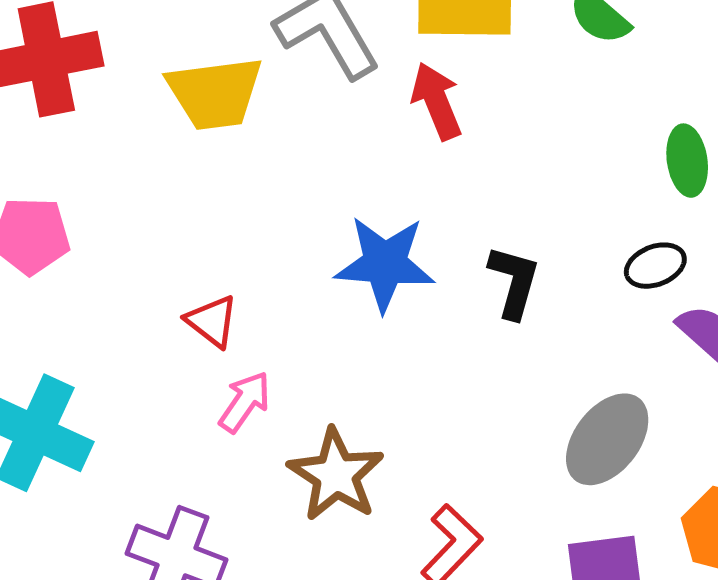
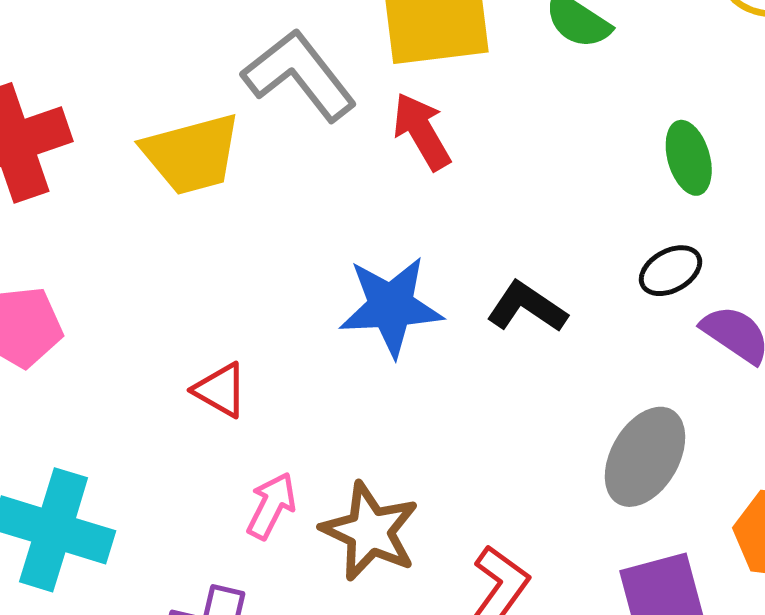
black L-shape: (514, 282) -> (527, 307), turned -64
pink arrow: (245, 402) -> (271, 506), moved

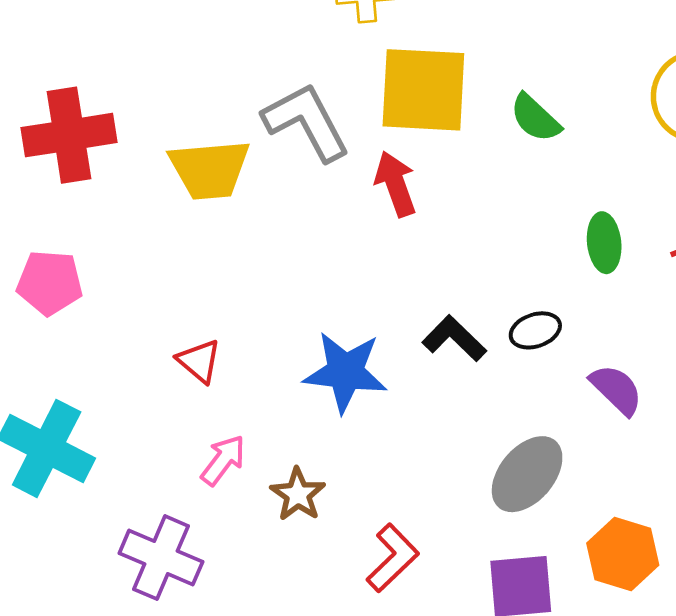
black ellipse: (670, 271) -> (535, 330), moved
blue star: (391, 306) -> (345, 372), moved
brown star: (370, 531) -> (298, 494), size x0.7

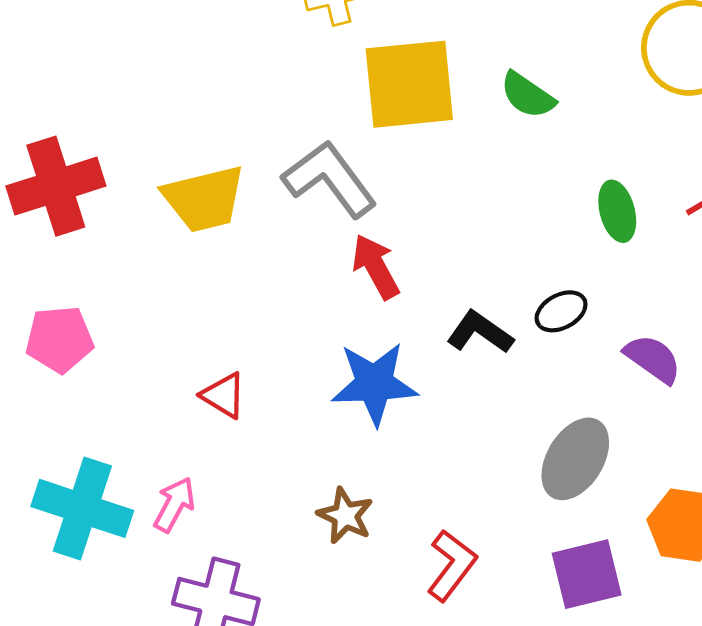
gray L-shape: (306, 122) -> (330, 179), moved
red arrow: (396, 184) -> (376, 267), moved
pink arrow: (223, 460) -> (174, 505), moved

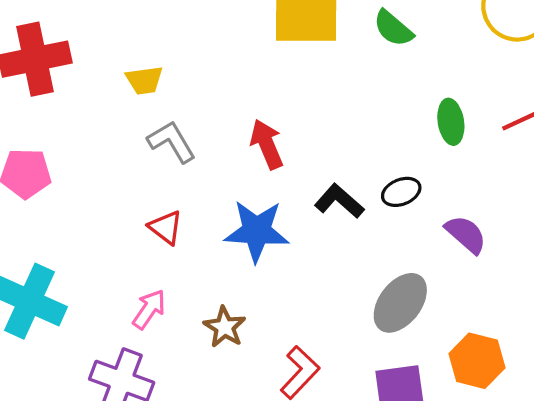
gray L-shape: (330, 179) -> (172, 142), moved, size x0.7
yellow trapezoid: (204, 199) -> (144, 80), size x0.6
red triangle: (224, 395) -> (166, 227), moved
pink arrow: (174, 505) -> (149, 309), moved

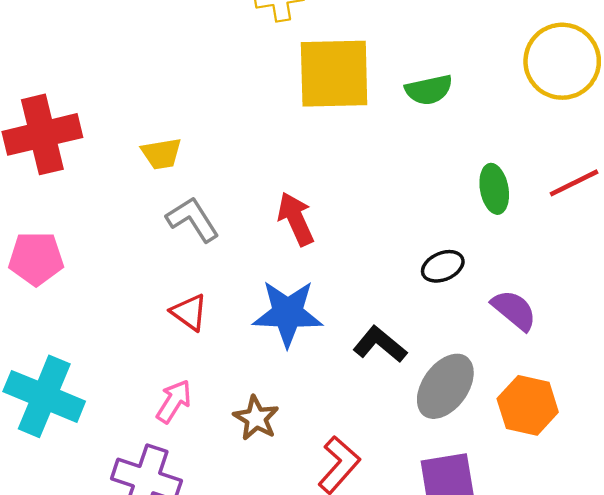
green semicircle: (393, 28) -> (429, 90), turned -51
black L-shape: (339, 201) -> (380, 344), moved
orange hexagon: (477, 361) -> (528, 405), moved

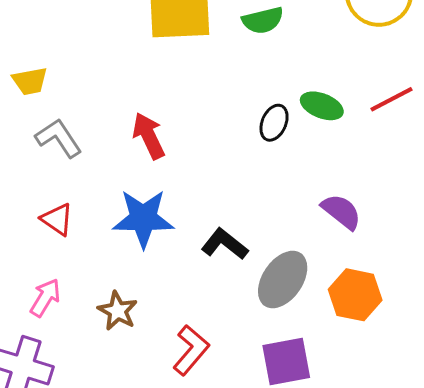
green ellipse: (494, 189) -> (322, 106), turned -57
black ellipse: (443, 266) -> (274, 123), moved, turned -42

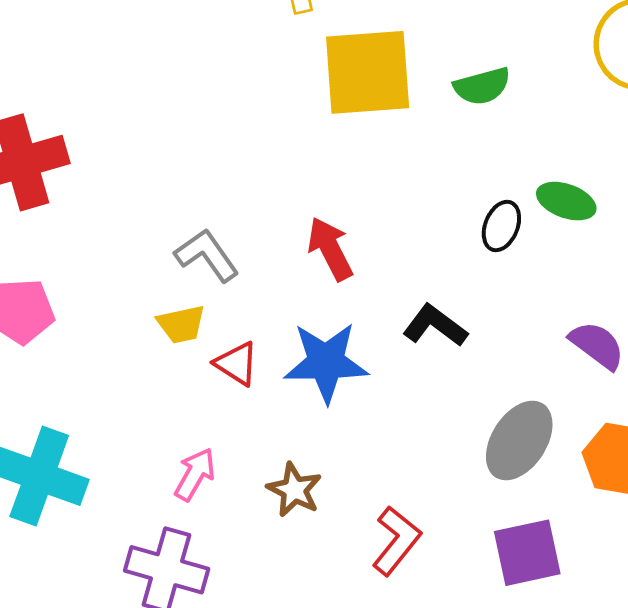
yellow trapezoid: (30, 81) -> (181, 324), moved
red triangle: (57, 219) -> (237, 364), moved
black L-shape: (225, 244) -> (435, 326), moved

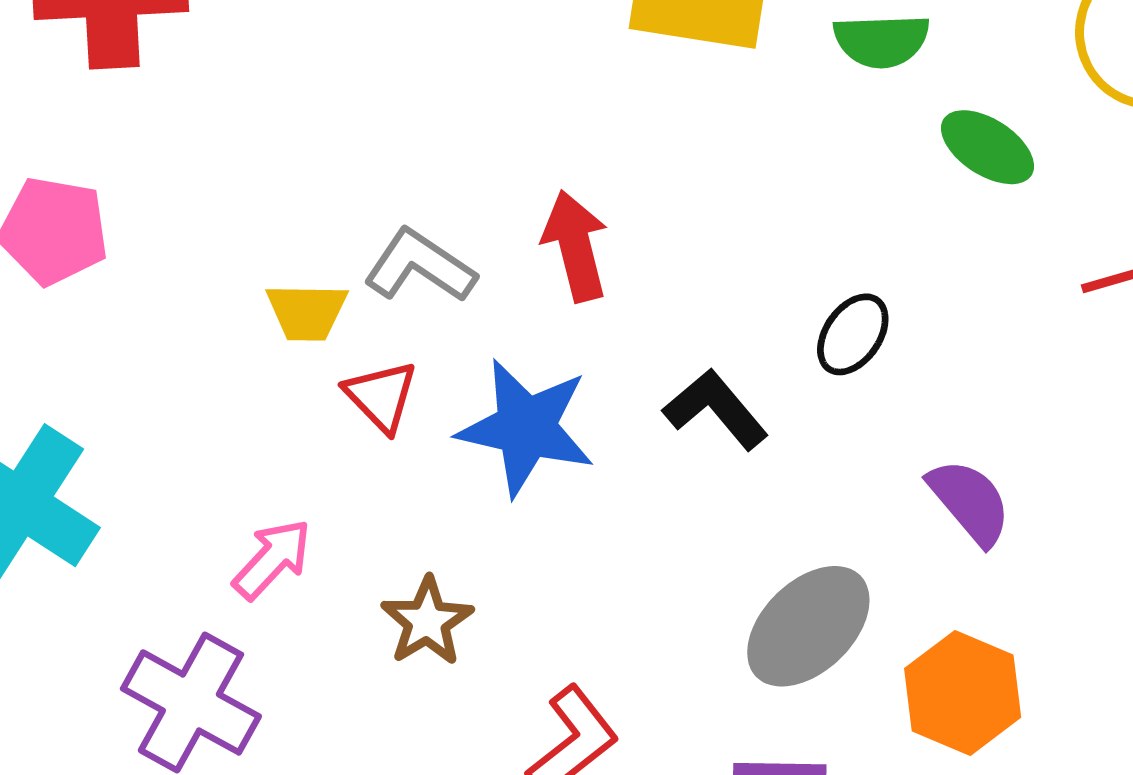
green ellipse: (566, 201) -> (987, 147), moved
black ellipse: (501, 226) -> (853, 334), moved
gray L-shape: (207, 255) -> (420, 266), moved, turned -34

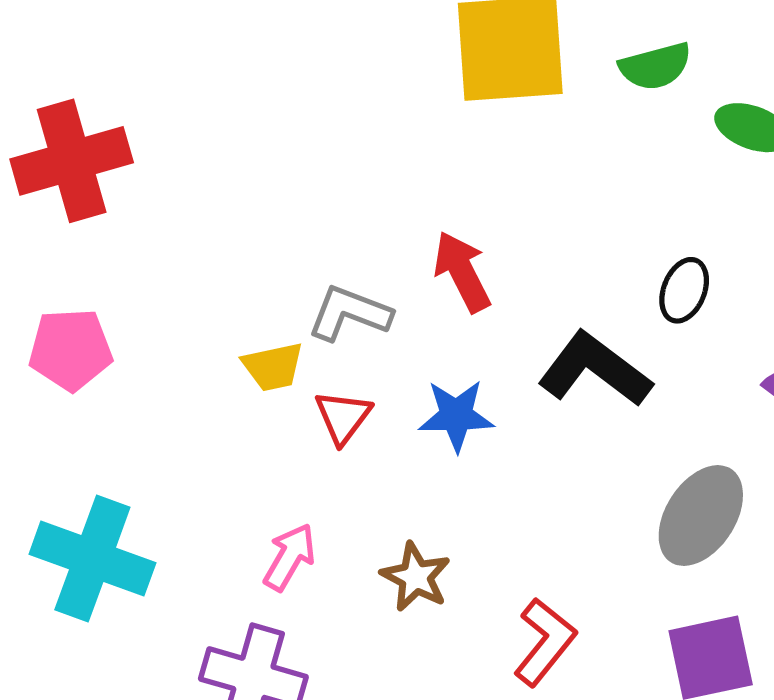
red triangle: (381, 396) -> (343, 417), turned 34
black L-shape: (716, 409) -> (595, 370), size x1.4
blue star: (526, 427) -> (456, 416), size x0.7

